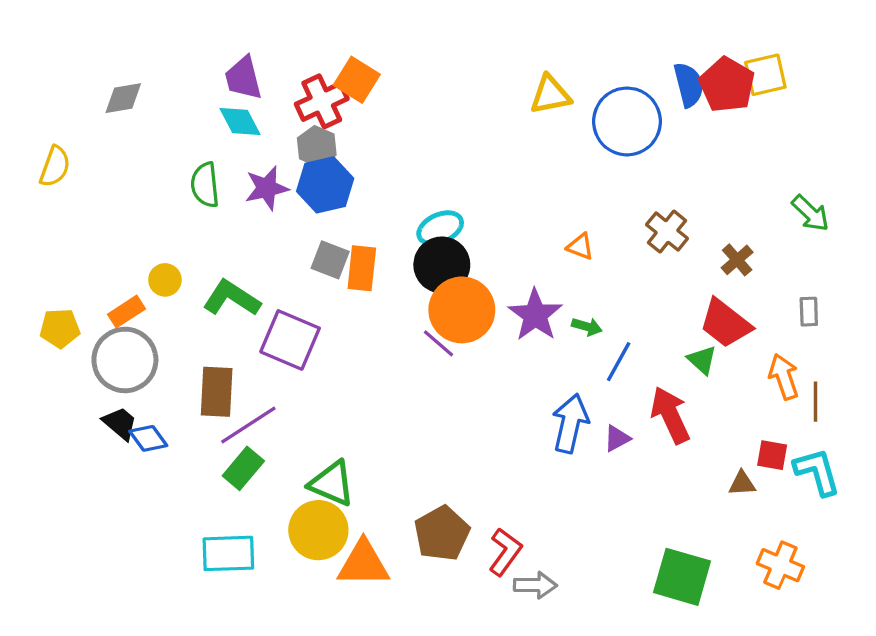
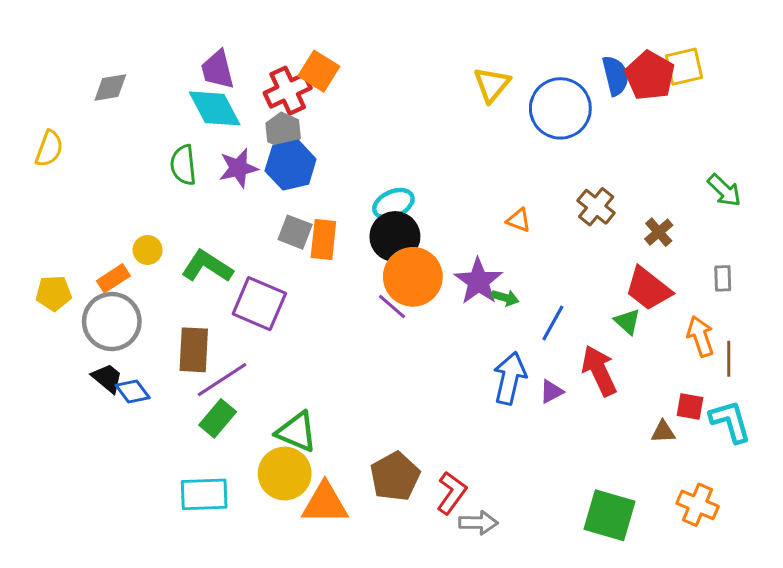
yellow triangle: (550, 95) -> (492, 85), turned -39
cyan diamond: (240, 121) -> (215, 108), size x1.4
green arrow: (587, 327) -> (505, 298), moved

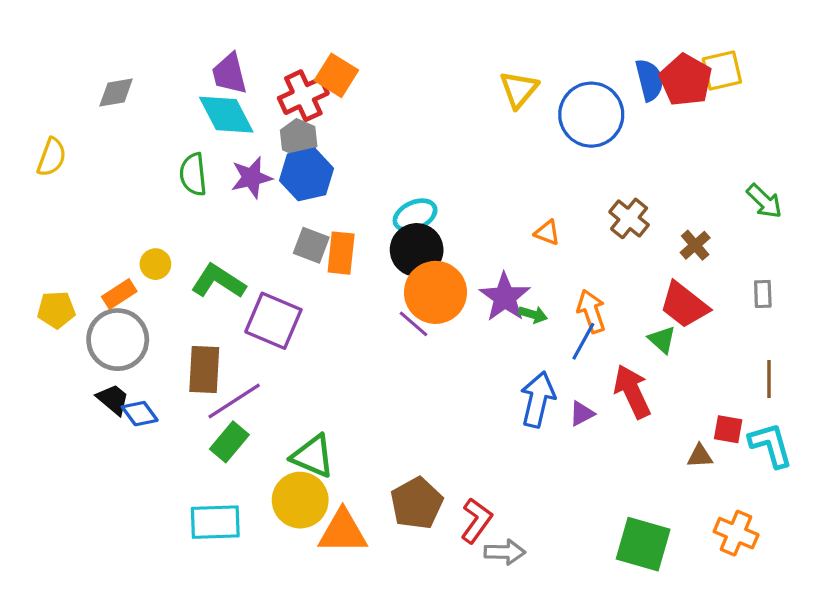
orange arrow: (700, 336) -> (591, 311), moved

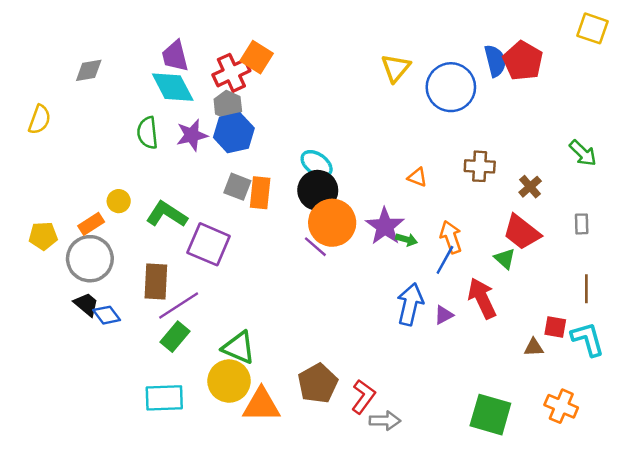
yellow square: (722, 71) -> (592, 28), moved, turned 32
cyan ellipse: (415, 215) -> (317, 164), turned 60
brown cross: (629, 218) -> (480, 166), turned -36

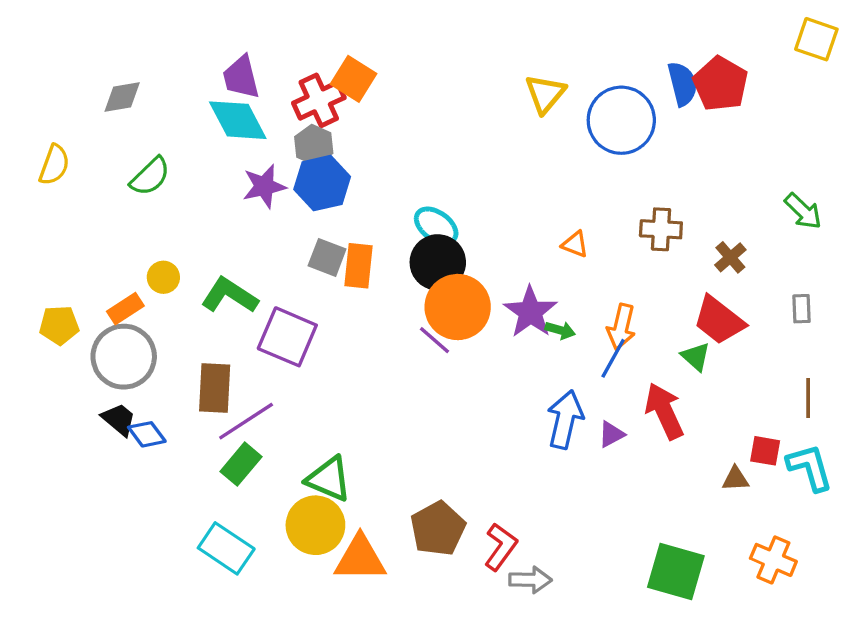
green semicircle: (147, 133) -> (150, 176), moved, turned -128
orange arrow: (451, 237) -> (621, 327), turned -148
cyan rectangle: (164, 398) -> (226, 548), turned 36

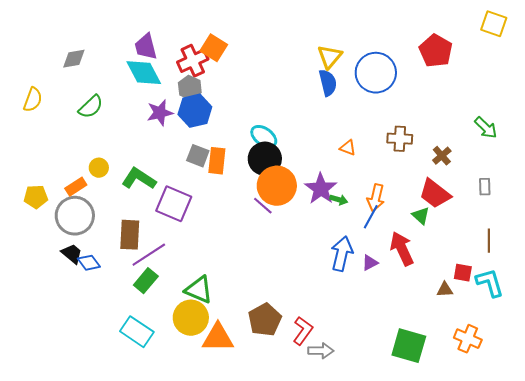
blue semicircle: (682, 84) -> (328, 83), moved

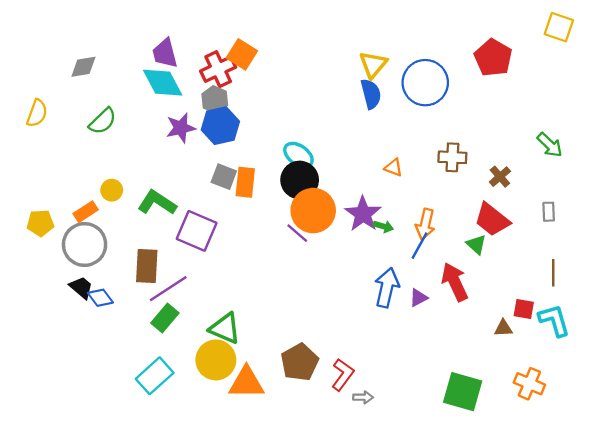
cyan rectangle: (137, 332) -> (155, 376), turned -76
gray arrow: (321, 351) -> (363, 397), size x0.7

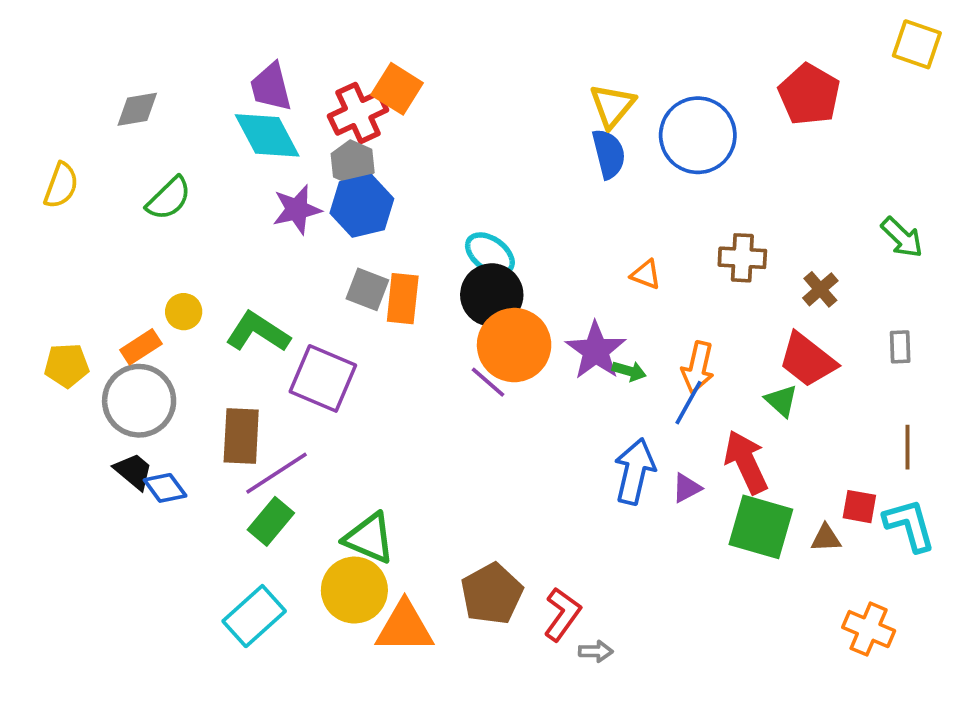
green square: (463, 392) -> (761, 527), moved

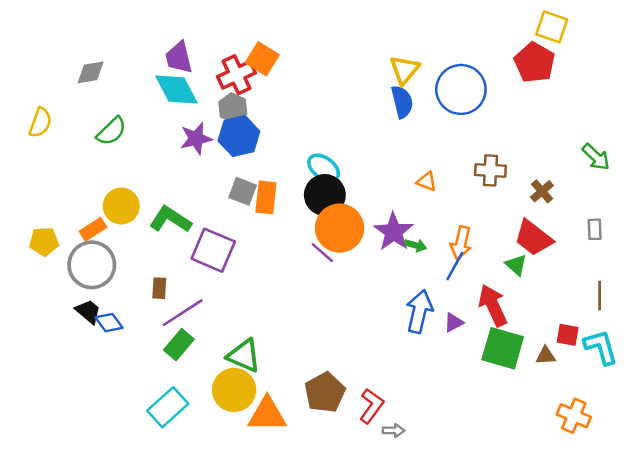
yellow square: (917, 44) -> (552, 27), moved
yellow circle: (184, 312) -> (121, 206), size x1.5
brown rectangle: (241, 436) -> (159, 288), size x0.6

